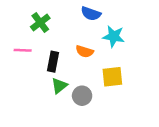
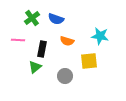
blue semicircle: (91, 14) -> (56, 19), moved
cyan star: (114, 36) -> (100, 36), moved
green triangle: (59, 86) -> (35, 67), moved

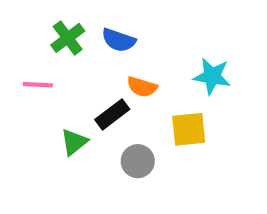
black rectangle: (42, 49) -> (112, 114), moved, turned 42

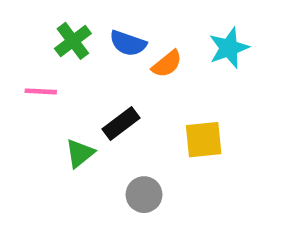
cyan star: (212, 76) -> (229, 48), moved, turned -30
orange semicircle: (142, 87) -> (167, 64), moved, turned -56
gray circle: (138, 161) -> (144, 195), moved

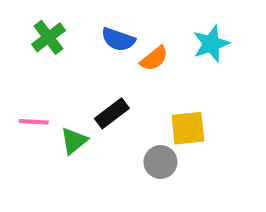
green cross: (73, 41) -> (49, 37), moved
pink line: (41, 91) -> (34, 122), moved
gray circle: (144, 195) -> (160, 162), moved

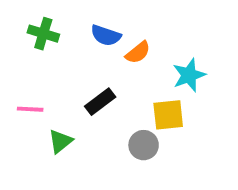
green cross: (49, 37) -> (43, 34), turned -36
cyan star: (211, 44) -> (189, 75), moved
green triangle: (74, 141) -> (60, 141), moved

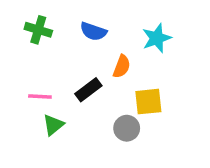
orange semicircle: (138, 52) -> (122, 66), moved, turned -30
cyan star: (189, 75) -> (157, 38), moved
pink line: (30, 109) -> (40, 97), moved

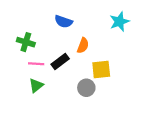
green cross: (38, 30) -> (26, 42), moved
cyan star: (157, 38) -> (119, 22), moved
pink line: (40, 97) -> (36, 64), moved

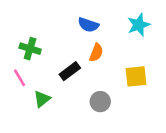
blue semicircle: (64, 22) -> (88, 25), moved
pink line: (36, 64) -> (19, 78), moved, turned 56
yellow square: (101, 69) -> (136, 76), moved

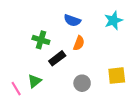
green cross: (30, 49) -> (41, 40), moved
yellow square: (136, 76) -> (117, 76), moved
pink line: (19, 78) -> (16, 89), moved

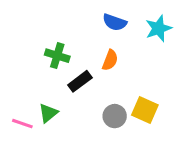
blue semicircle: (72, 20) -> (115, 22), moved
yellow square: (117, 76) -> (145, 110), moved, turned 30
pink line: (16, 89) -> (22, 124), turned -40

